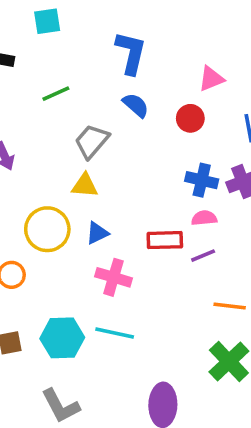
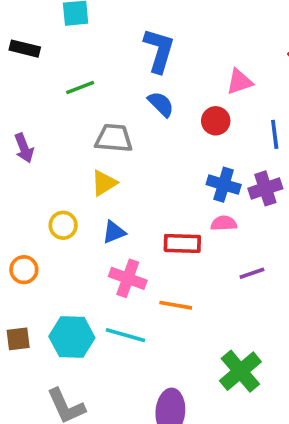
gray trapezoid: (92, 141) -> (114, 138), turned 51
yellow triangle: (85, 185) -> (104, 183), turned -40
yellow circle: (47, 229) -> (63, 225), size x0.6
purple line: (203, 256) -> (252, 273), moved
orange line: (230, 306) -> (176, 305), moved

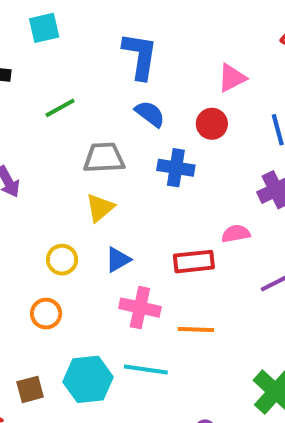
blue cross: (224, 185) -> (176, 168), moved
orange circle: (24, 270) -> (46, 314), moved

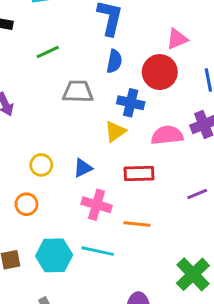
blue semicircle: (150, 114) -> (114, 61), turned 60
red circle: (212, 124) -> (160, 72), size x1.5
yellow triangle: (100, 208) -> (115, 131), moved
pink semicircle: (236, 234) -> (167, 135), moved, size x1.5

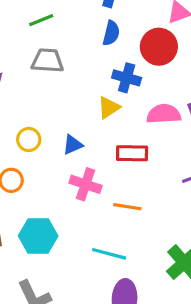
gray trapezoid: (78, 92) -> (48, 61), moved
cyan line: (98, 251) -> (109, 254), moved

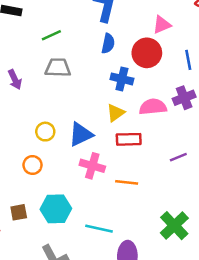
yellow triangle: (109, 108) -> (115, 113), moved
blue triangle: (73, 145) -> (81, 134), size x1.5
cyan line: (109, 254) -> (99, 229), moved

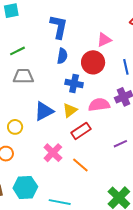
blue triangle: (81, 134) -> (44, 111), moved
red rectangle: (129, 139) -> (81, 131), turned -30
pink cross: (92, 166) -> (53, 153), turned 30
orange line: (127, 182) -> (80, 165), turned 36

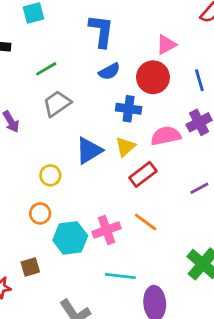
blue semicircle: (62, 56) -> (109, 71), turned 56
gray trapezoid: (23, 76) -> (57, 104), turned -30
pink cross: (53, 153) -> (106, 230), moved, turned 30
cyan hexagon: (25, 187) -> (70, 238), moved

